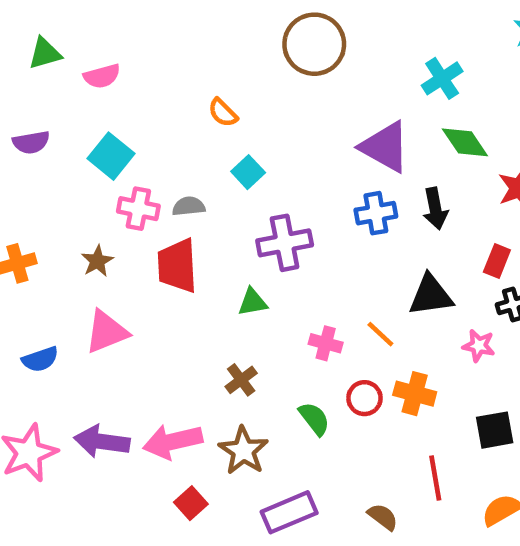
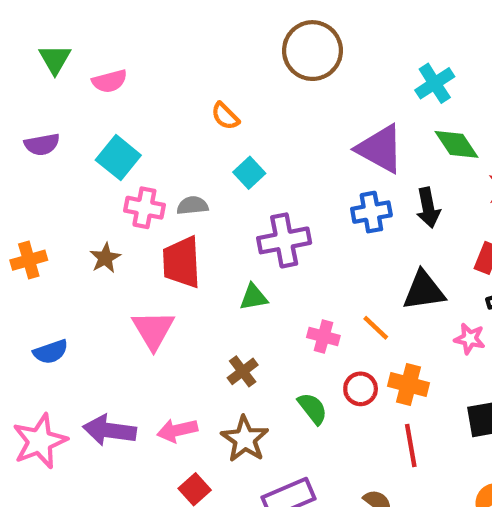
green triangle: (45, 53) -> (55, 59), turned -44
pink triangle: (106, 332) -> (153, 330), moved, turned -39
pink arrow: (173, 441) -> (177, 430), size x0.7
red line: (435, 478) -> (411, 446), moved

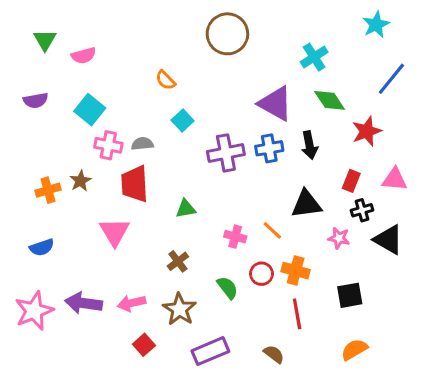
purple cross: (284, 240) -> (226, 153), moved
orange cross: (29, 260) -> (48, 190), moved

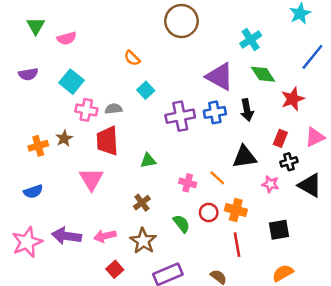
pink triangle: (395, 179) -> (315, 137), turned -30

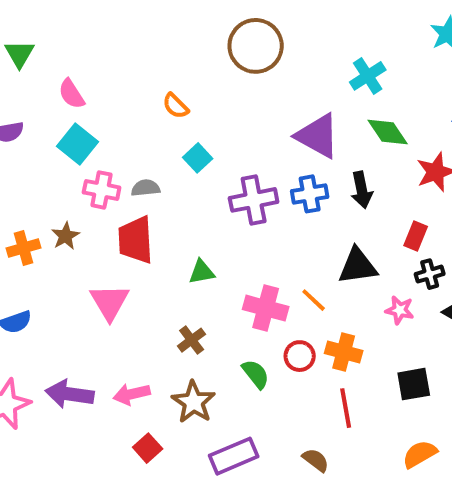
pink semicircle: (67, 38) -> (72, 94), moved, turned 72
pink cross: (188, 183) -> (266, 308), size x1.5

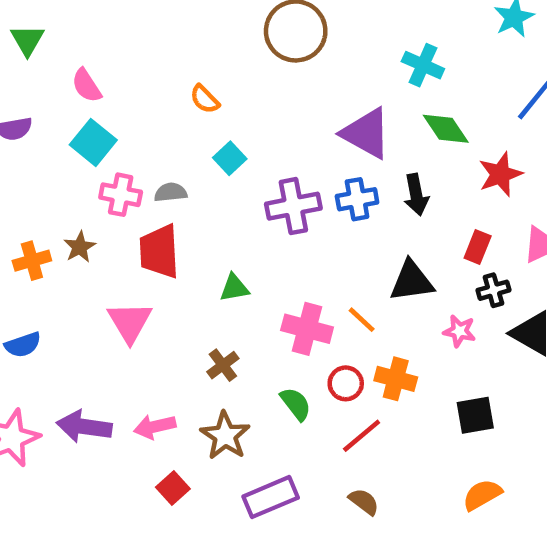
cyan cross: (368, 76) -> (423, 65), turned -33
red line: (346, 408) -> (362, 436), moved, turned 60

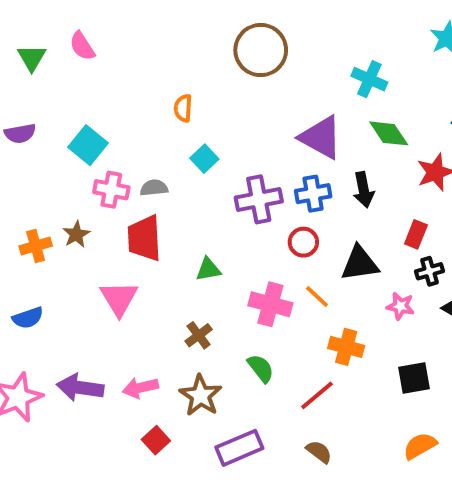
pink semicircle: (86, 86) -> (82, 46), moved
orange semicircle: (205, 99) -> (183, 108), turned 48
red circle: (346, 383) -> (303, 242), moved

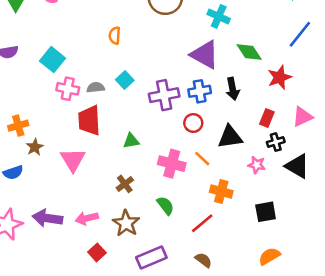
cyan cross: (369, 79) -> (219, 16), moved
cyan square: (204, 159) -> (125, 80), moved
brown star: (76, 234) -> (35, 147), moved

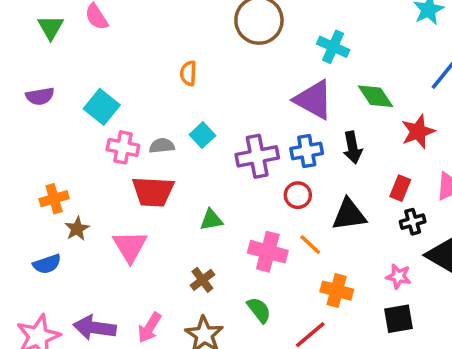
red trapezoid: (89, 120) -> (153, 192), turned -84
pink star: (257, 165) -> (398, 276), moved
pink arrow: (87, 218) -> (149, 328), turned -45

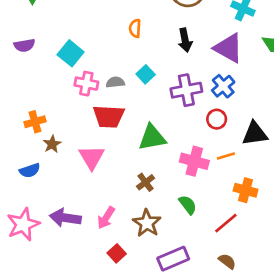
black arrow: (353, 147) -> (185, 40), moved
blue cross: (307, 151) -> (223, 86), turned -30
green triangle: (211, 220) -> (152, 138), size x1.6
orange line: (310, 245) -> (226, 156), turned -60

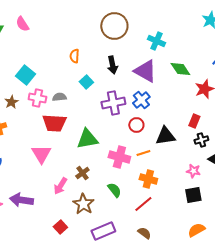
cyan square: (146, 74) -> (86, 82), moved
brown star: (52, 144) -> (11, 102), moved
orange cross: (246, 190) -> (148, 179), moved
pink arrow: (106, 218) -> (60, 186), moved

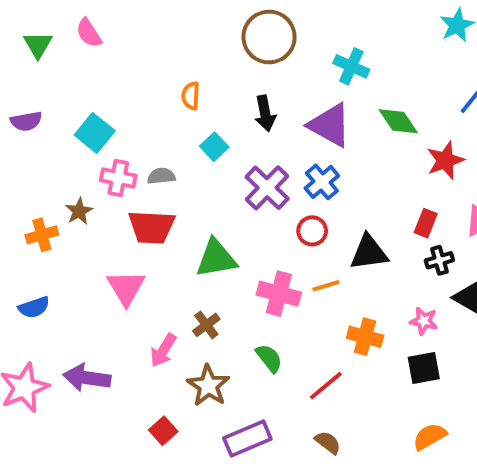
brown star: (11, 102) -> (79, 211), moved
purple cross: (113, 103) -> (267, 188), turned -35
orange cross: (148, 179) -> (365, 337), moved

